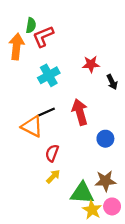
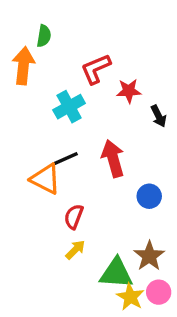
red L-shape: (43, 36) -> (96, 69), moved
brown star: (105, 181) -> (149, 256), turned -30

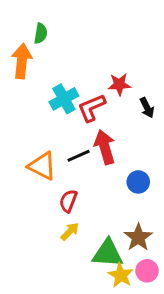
red L-shape: (96, 69) -> (92, 108), moved
black line: (66, 158) -> (79, 156), moved

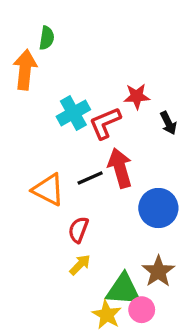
blue circle: (138, 182) -> (158, 208), size x1.5
pink circle: (147, 271) -> (142, 310), moved
yellow star: (121, 275) -> (107, 315), moved

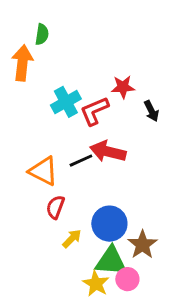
red arrow: (120, 168) -> (108, 152), turned -60
blue circle: (158, 208) -> (109, 224), moved
red semicircle: (78, 230) -> (55, 207), moved

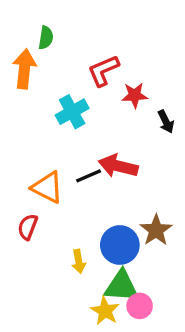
red L-shape: (94, 111) -> (103, 71), moved
red semicircle: (55, 207) -> (28, 227), moved
yellow arrow: (72, 239) -> (79, 261), turned 125
brown star: (142, 245) -> (156, 230), moved

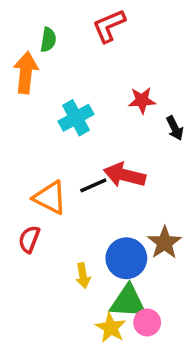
red L-shape: (103, 71) -> (109, 26), moved

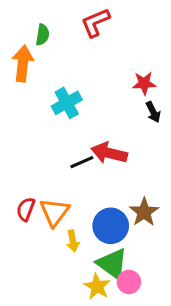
red star: (142, 100) -> (144, 83), moved
orange triangle: (50, 198) -> (55, 212), moved, turned 40
green triangle: (128, 302) -> (112, 264), turned 32

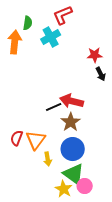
cyan cross: (67, 103) -> (51, 37), moved
brown star: (144, 212) -> (71, 122), moved

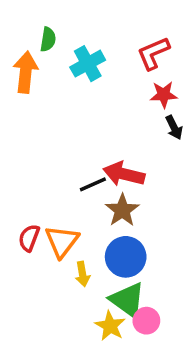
red L-shape: (63, 15) -> (153, 53), moved

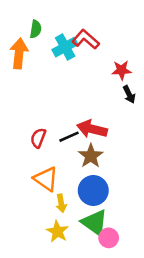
red L-shape: (153, 53) -> (86, 39), moved, turned 64
red semicircle: (29, 238) -> (38, 138), moved
orange triangle: (62, 241) -> (46, 179), turned -32
yellow star: (110, 326) -> (57, 231), moved

